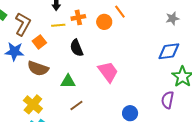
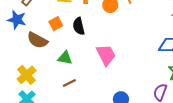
orange square: (39, 42) -> (56, 24), moved

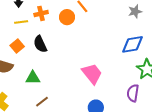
pink trapezoid: (106, 55) -> (92, 74), moved

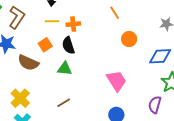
orange cross: (41, 13) -> (73, 24), moved
orange circle: (67, 17) -> (129, 39), moved
green triangle: (33, 78) -> (65, 69), moved

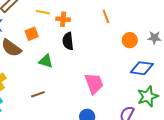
orange circle: (129, 39) -> (130, 40), moved
black semicircle: (68, 45) -> (68, 41), moved

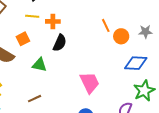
orange line: (106, 16) -> (106, 25), moved
black semicircle: (68, 41) -> (60, 43), turned -144

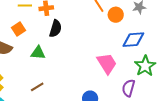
pink trapezoid: (90, 83) -> (107, 63), moved

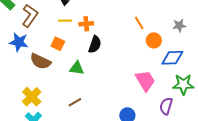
orange circle: (116, 15) -> (154, 40), moved
orange square: (18, 29) -> (58, 44), turned -32
green star: (145, 66) -> (183, 84), turned 30

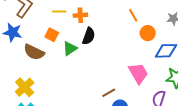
green triangle: (77, 68) -> (70, 48), moved, turned -42
brown line: (75, 102) -> (109, 93), moved

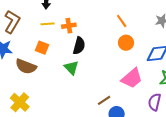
orange circle: (148, 33) -> (126, 43), moved
green triangle: (70, 48) -> (71, 68), moved, turned -35
pink trapezoid: (138, 73) -> (132, 78), turned 85

